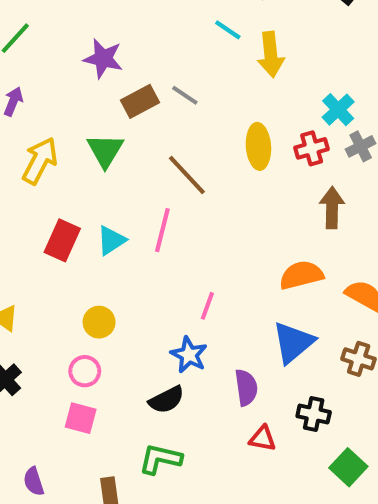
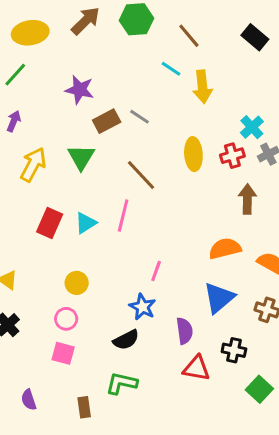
red triangle: (263, 439) -> (196, 368), size x1.4

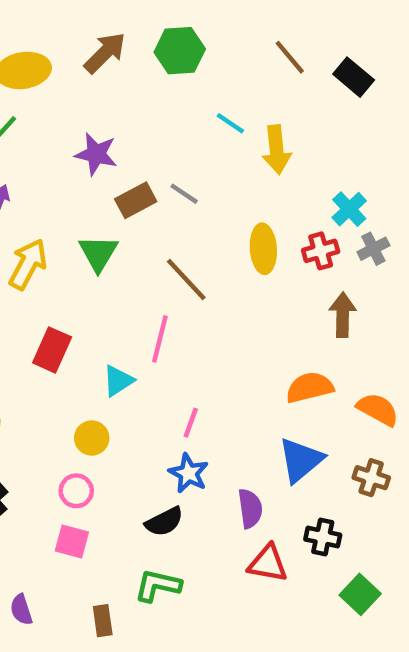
brown line: (189, 36) -> (290, 57), moved
cyan triangle: (86, 223) -> (118, 381), moved
pink line: (156, 271) -> (191, 423), moved

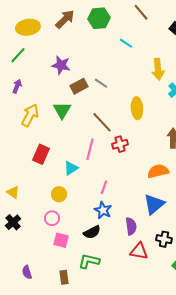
brown line: (290, 57) -> (141, 12), moved
cyan line: (230, 123) -> (126, 43), moved
yellow arrow: (277, 150) -> (158, 69), moved
red cross: (321, 251) -> (120, 144), moved
pink square: (72, 541) -> (61, 240), moved

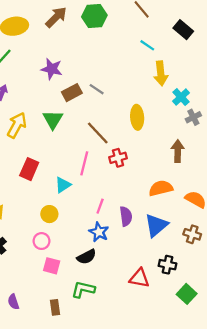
cyan line: (126, 43) -> (147, 45), moved
purple semicircle: (131, 226) -> (126, 216), moved

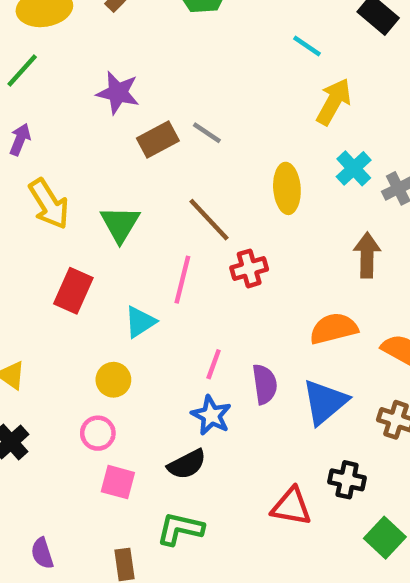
yellow arrow: (161, 73) -> (334, 102), turned -145
cyan cross: (181, 97) -> (354, 168), moved
green triangle: (53, 120) -> (120, 224), moved
yellow arrow: (17, 125) -> (49, 204), turned 120

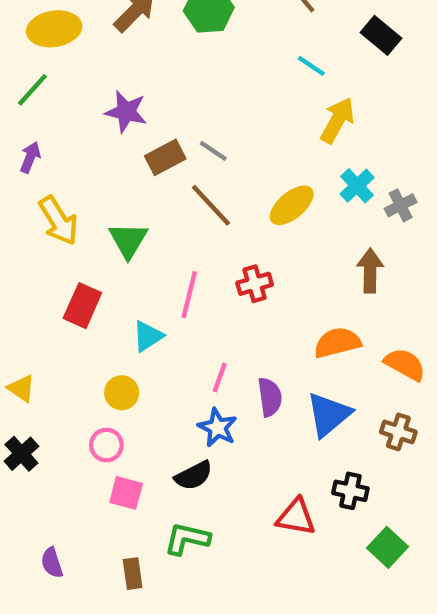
yellow ellipse: (287, 188) -> (292, 205), turned 54
brown line: (209, 220) -> (211, 205), moved

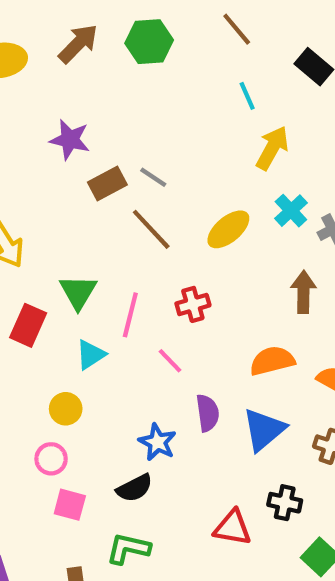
cyan line: (311, 66) -> (247, 96), turned 32
green triangle: (128, 240) -> (78, 292), moved
pink line: (220, 377) -> (170, 361), moved, turned -64

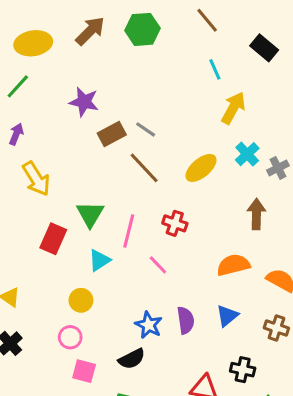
red cross: (193, 304) -> (175, 223), turned 35
purple semicircle: (208, 413) -> (186, 320), moved
blue triangle: (264, 430) -> (227, 316), size x0.7

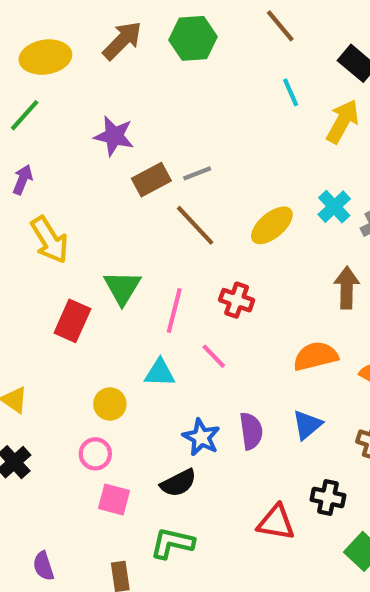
yellow arrow: (233, 108) -> (343, 121), moved
gray line: (146, 129) -> (197, 173), turned -55
cyan triangle: (99, 260) -> (160, 373), moved, turned 35

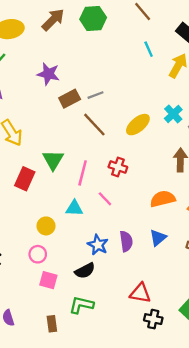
black cross: (328, 497) -> (153, 319), moved

